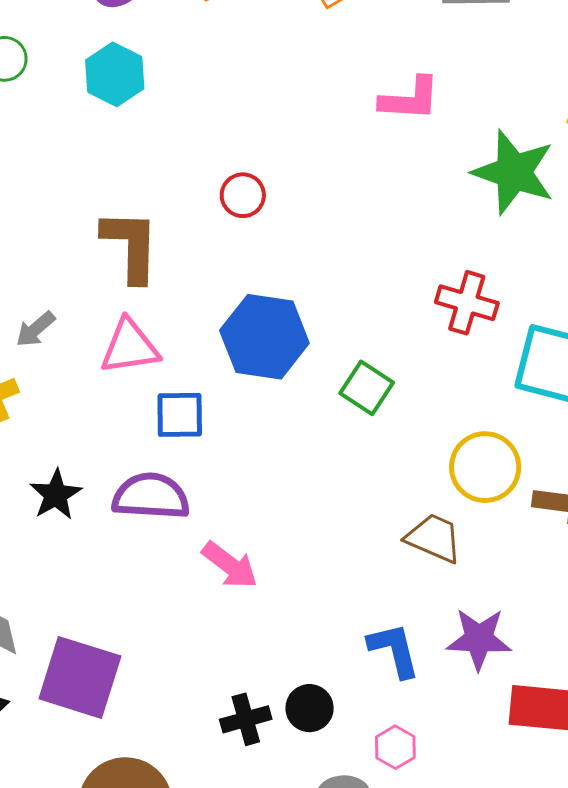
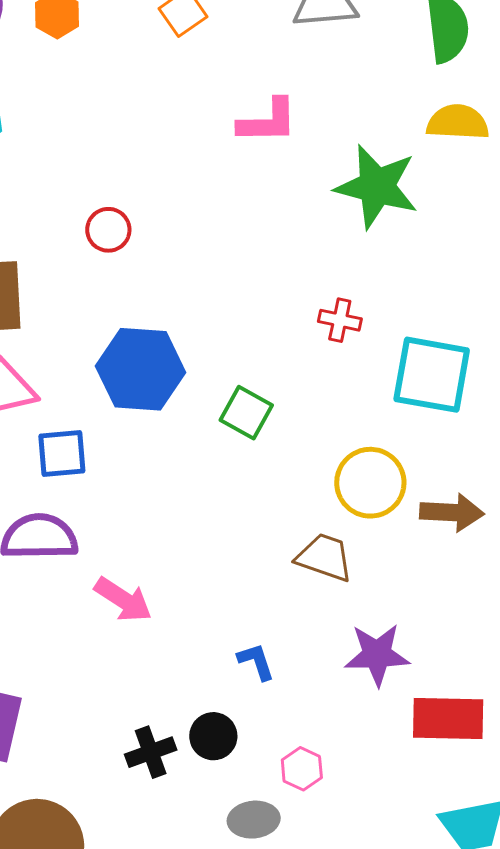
red cross: (467, 303) -> (340, 320), size x0.7
blue L-shape: (394, 650) -> (256, 662), moved, size x0.7

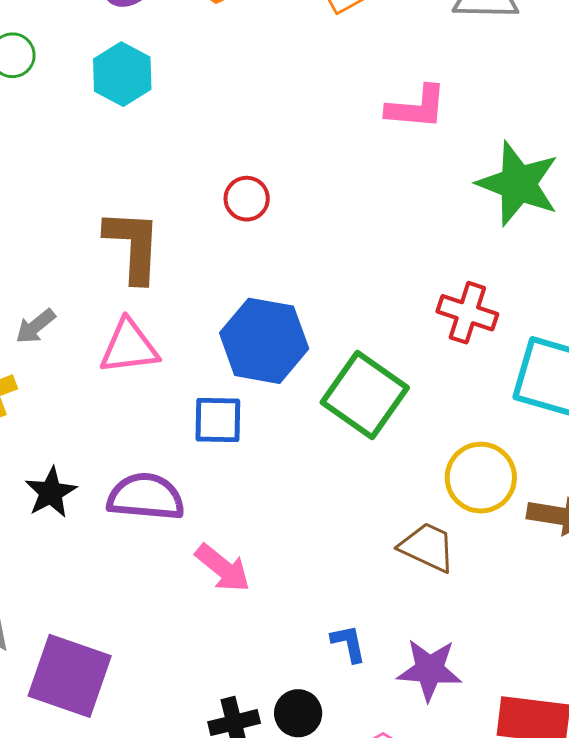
red cross: (340, 320) -> (467, 313), size x1.4
green square: (246, 413) -> (365, 395), size x1.6
blue square: (62, 454) -> (218, 420), moved
purple star: (377, 655) -> (430, 670), moved

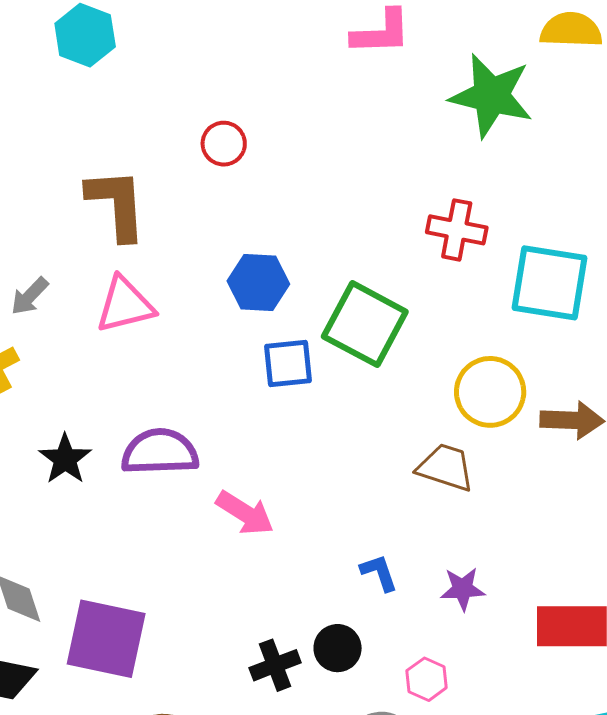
blue hexagon: (264, 341) -> (258, 283), size x0.7
blue square: (218, 420) -> (288, 364), moved
purple star: (430, 670) -> (463, 589), size x0.7

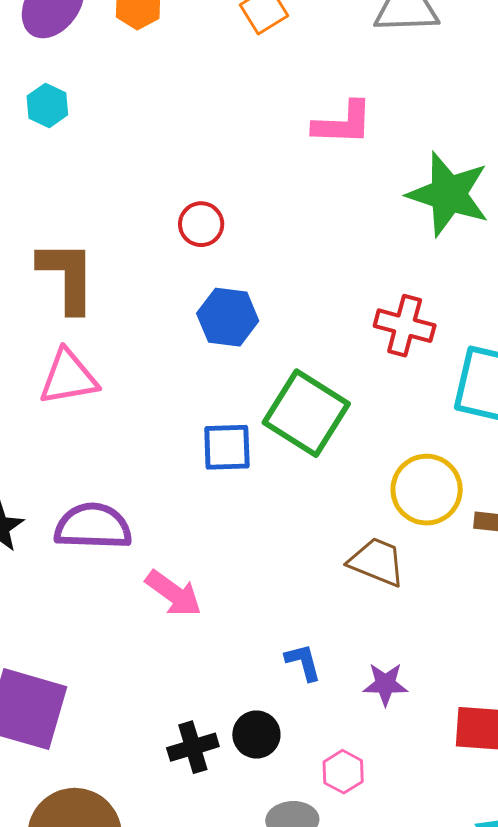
cyan hexagon: (85, 35) -> (47, 105), size x0.7
red circle: (224, 144) -> (201, 224), moved
blue hexagon: (258, 283) -> (228, 317), moved

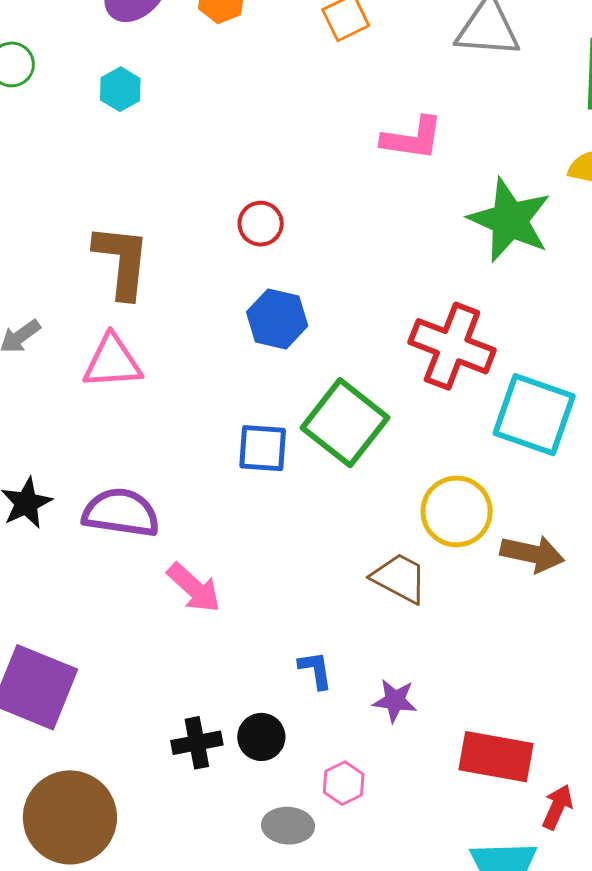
red cross: (405, 326) -> (452, 346), size x1.4

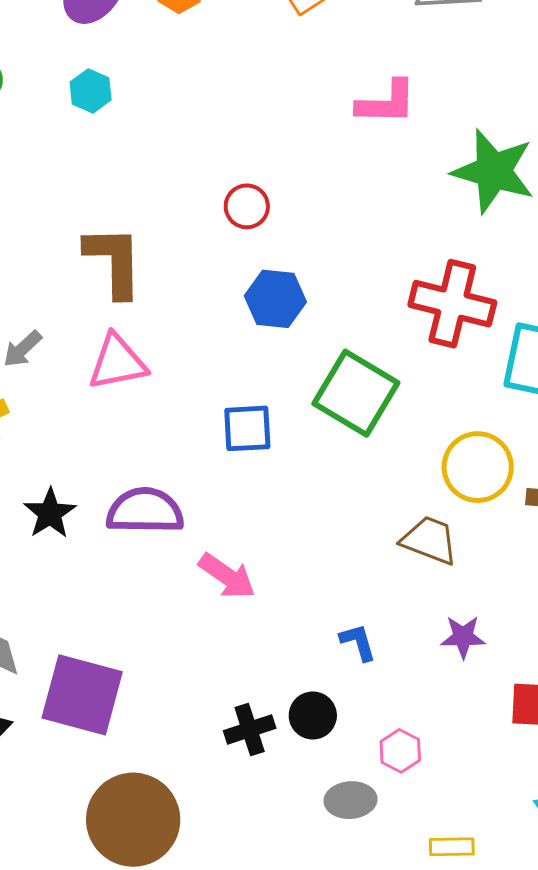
blue square: (263, 448) -> (247, 428), moved
purple star: (395, 701) -> (463, 637), moved

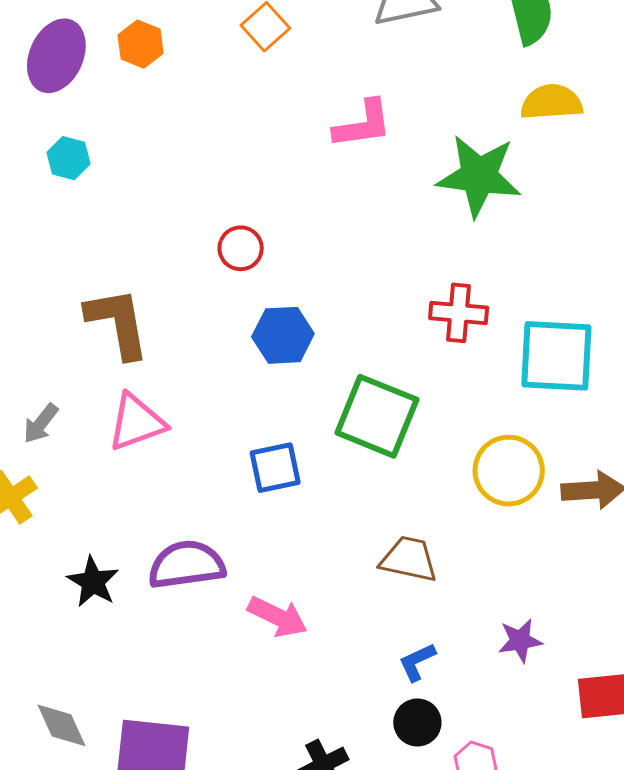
red cross: (452, 304) -> (459, 313), size x0.7
brown trapezoid: (430, 540) -> (409, 559), moved
blue L-shape: (358, 642) -> (417, 662), turned -90
black circle: (313, 715) -> (417, 722), moved

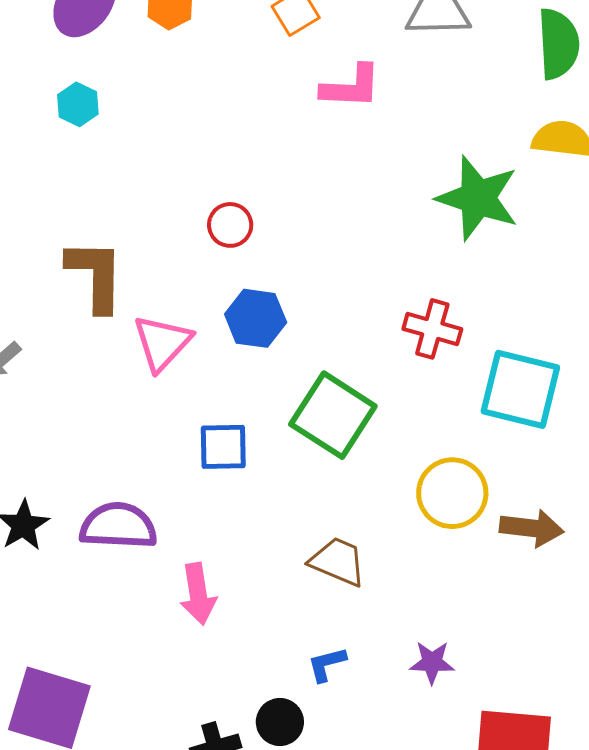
pink L-shape: (363, 124) -> (351, 87), moved
pink triangle: (136, 422) -> (162, 343), moved, turned -38
pink arrow: (278, 617) -> (198, 594), turned 44
black circle: (417, 722) -> (280, 722), moved

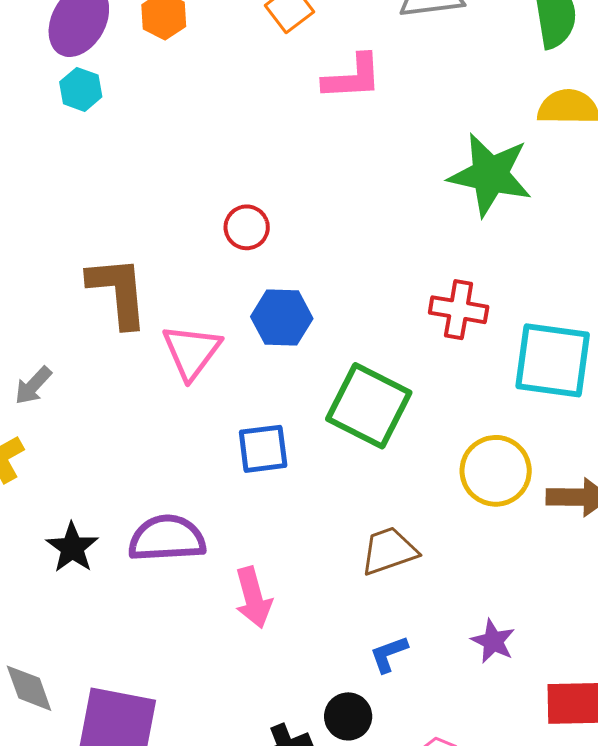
cyan hexagon: (78, 104) -> (81, 89), moved
brown trapezoid: (338, 562) -> (389, 551), turned -36
purple star: (432, 662) -> (493, 641), turned 30

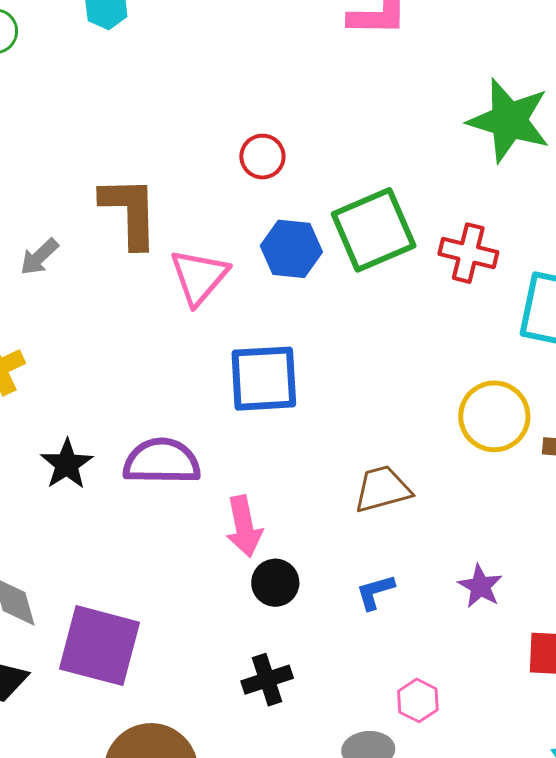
gray arrow: (33, 386) -> (39, 257), moved
green square: (369, 406) -> (374, 230), moved, turned 36
blue square: (263, 449) -> (264, 379), size x1.4
black circle: (348, 716) -> (275, 583), moved

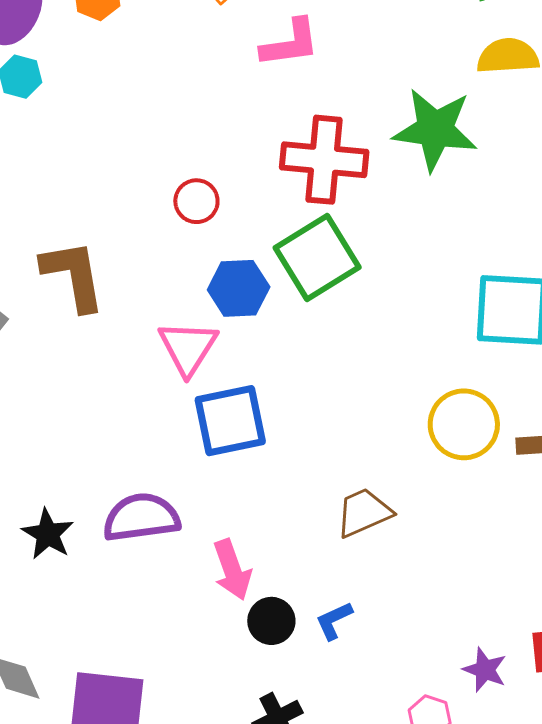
red cross: (468, 253) -> (324, 160), moved, size x1.5
pink triangle: (199, 277) -> (188, 348), moved
purple star: (480, 586) -> (485, 670), moved
blue L-shape: (375, 592) -> (334, 621), moved

